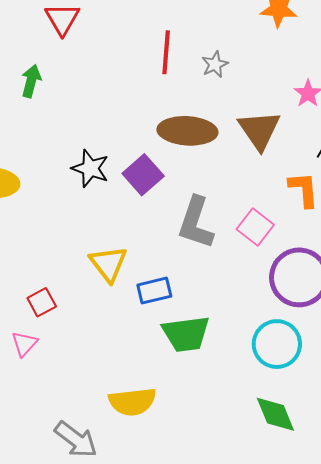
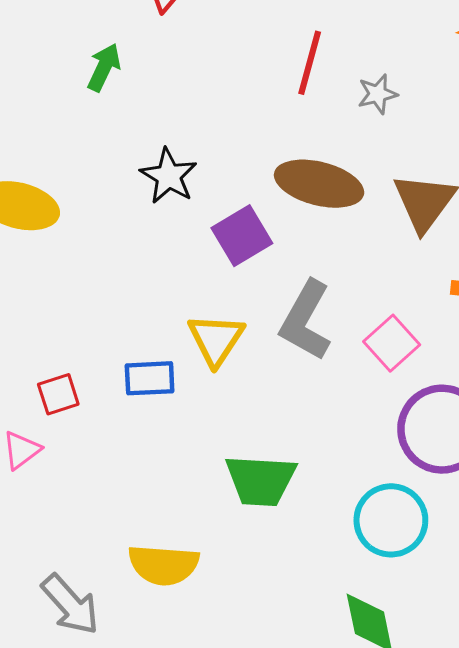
black star: (90, 168) -> (169, 176), moved
yellow triangle: (108, 264) -> (216, 339), moved
blue rectangle: (154, 291) -> (150, 378), moved

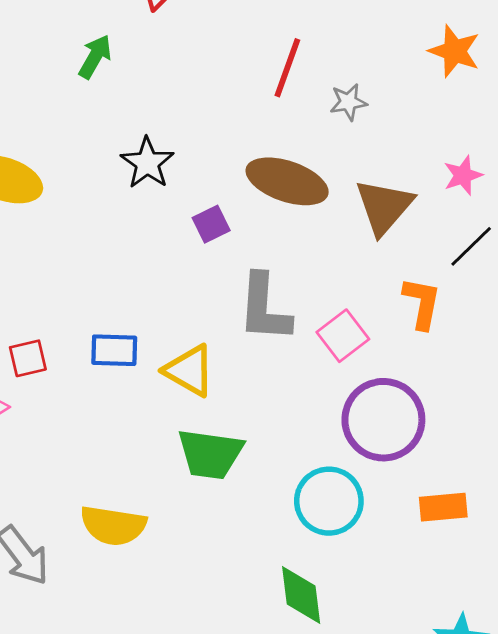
purple square: (242, 236) -> (211, 224), size x0.7
gray L-shape: (306, 320) -> (264, 308), turned -30
yellow triangle: (216, 339) -> (189, 371), moved, turned -38

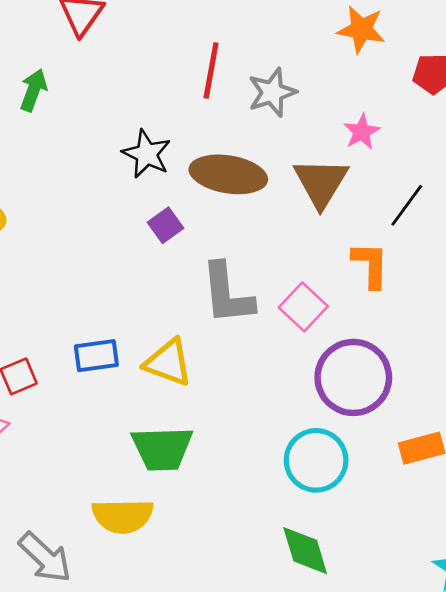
gray star: (348, 102) -> (272, 92), size x1.4
black star: (147, 163) -> (147, 154), moved
pink star: (463, 175) -> (362, 132), moved
green trapezoid: (210, 454) -> (162, 449), moved

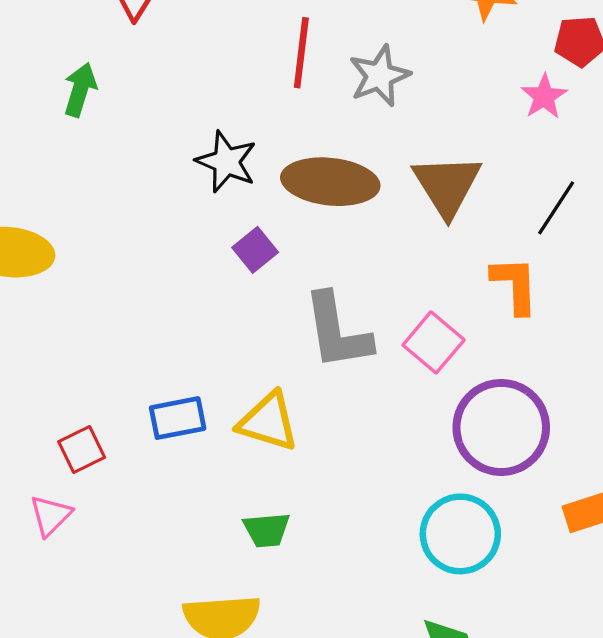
pink star: (362, 132) -> (544, 96), moved
green trapezoid: (162, 449) -> (267, 530), size x0.6

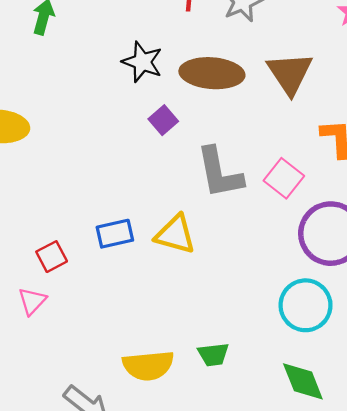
green trapezoid: (267, 530) -> (213, 354), moved

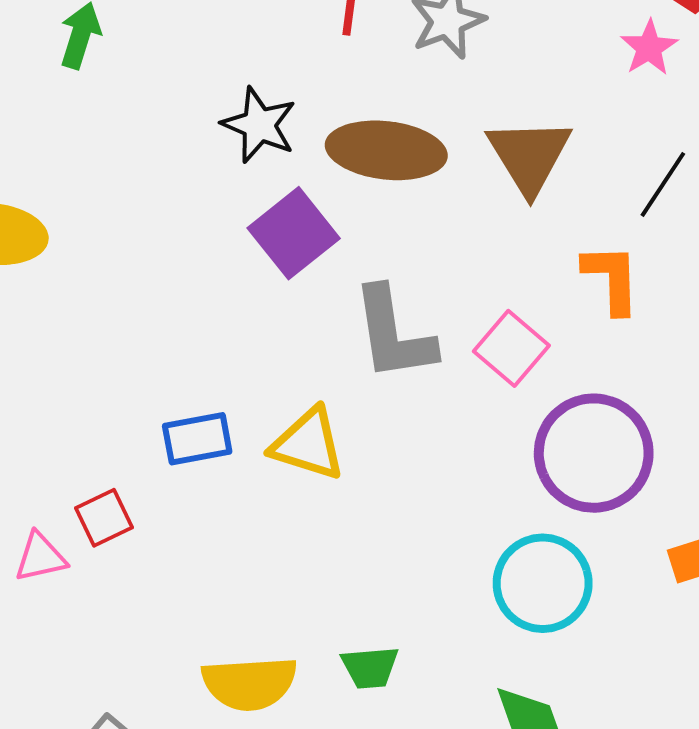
purple square: (163, 120) -> (294, 233), size x1.6
red square: (52, 257) -> (104, 518), moved
pink triangle: (32, 301) -> (40, 557), turned 32

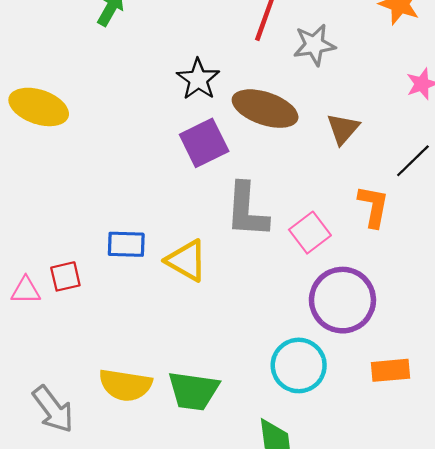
brown triangle: (529, 156) -> (343, 129), size x0.7
green trapezoid: (370, 667) -> (194, 391), size x1.6

